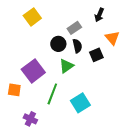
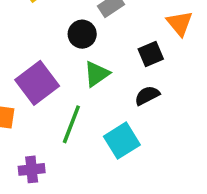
black semicircle: (77, 46) -> (147, 95), moved, turned -104
purple cross: (30, 119) -> (32, 169), turned -32

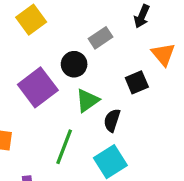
purple square: (37, 83) -> (38, 87), moved
black semicircle: (147, 95) -> (112, 120), moved, turned -45

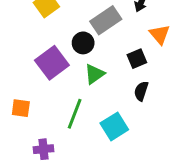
gray rectangle: (100, 38) -> (106, 20), size x1.5
black semicircle: (112, 120) -> (141, 91), moved

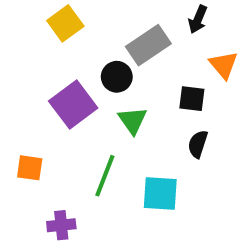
black square: (137, 59) -> (192, 99), turned 30
green triangle: (94, 74) -> (133, 120), turned -30
cyan square: (114, 126) -> (160, 194), turned 36

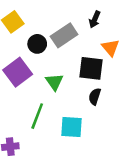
black circle: (117, 77) -> (37, 44), moved
black square: (192, 99) -> (91, 68), size x1.5

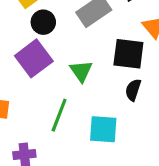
black circle: (37, 44) -> (43, 22), moved

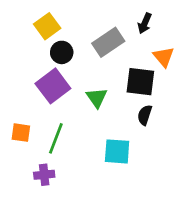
green line: (59, 115) -> (56, 138), moved

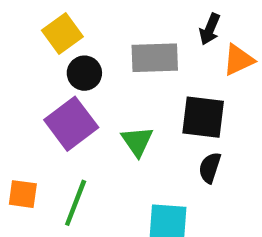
gray rectangle: (108, 42) -> (155, 58), turned 32
orange triangle: (164, 57) -> (238, 60), moved, turned 45

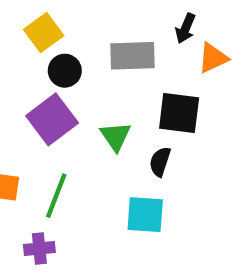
black semicircle: (210, 168) -> (160, 162), moved

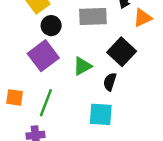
black square: (179, 113) -> (122, 52), turned 36
green triangle: (116, 136) -> (82, 66), turned 36

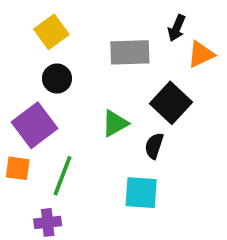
black circle: (51, 26) -> (57, 79), moved
purple square: (43, 56) -> (35, 125), moved

